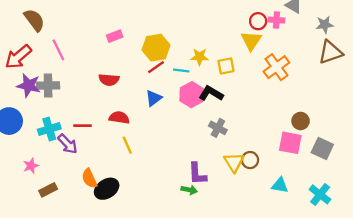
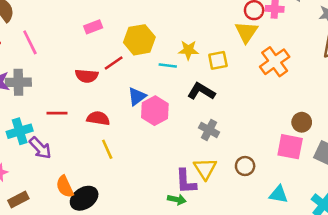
red line: (156, 67) -> (114, 63), moved
pink hexagon: (192, 95) -> (155, 111), moved
red line: (83, 126) -> (57, 113), moved
yellow triangle: (234, 162) -> (205, 169), moved

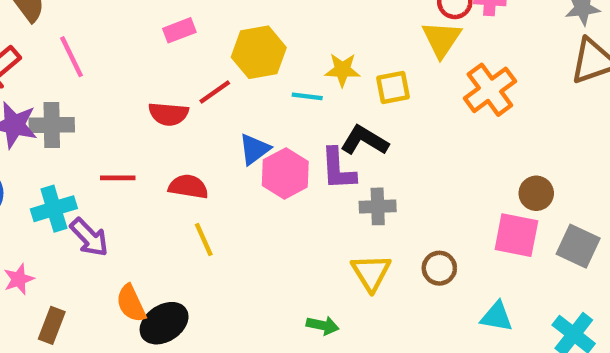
gray cross: (209, 130) -> (378, 206), turned -30
purple L-shape: (186, 181) -> (338, 169), moved
brown rectangle: (18, 199) -> (52, 325), turned -42

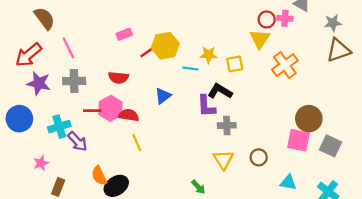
red line: (215, 92) -> (148, 51), moved
gray cross: (52, 125) -> (74, 81), moved
pink hexagon: (285, 173) -> (111, 108), moved
brown circle: (536, 193) -> (309, 119), size x1.5
green arrow: (323, 325) -> (198, 187), turned 35

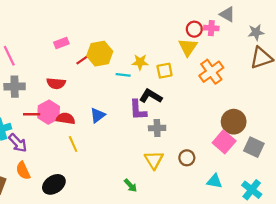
blue triangle: (163, 96) -> (98, 115), moved
pink square: (299, 140) -> (224, 142), turned 30
orange semicircle: (99, 176) -> (23, 171), moved

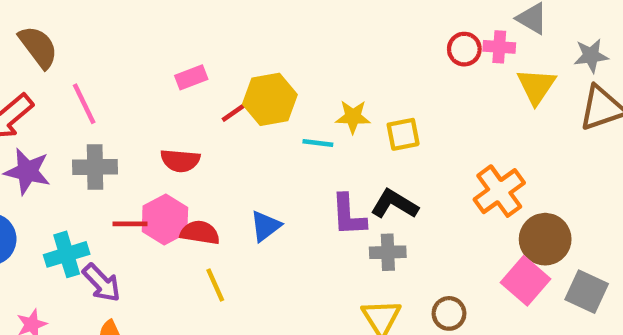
yellow triangle: (188, 47) -> (536, 86), moved
orange cross: (211, 72) -> (499, 191), moved
black L-shape: (151, 96) -> (394, 204), moved

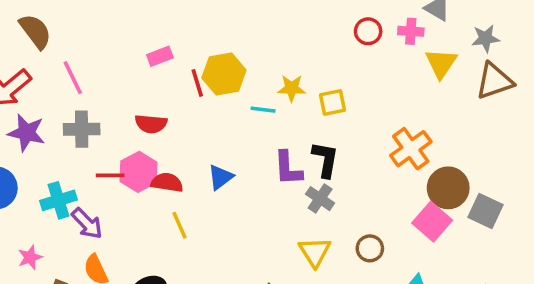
red circle: (464, 49) -> (368, 31), moved
red line: (237, 110) -> (197, 83), turned -72
black L-shape: (394, 204) -> (325, 159), turned 69
gray cross: (388, 252) -> (320, 199), turned 36
gray square: (587, 292) -> (486, 211), moved

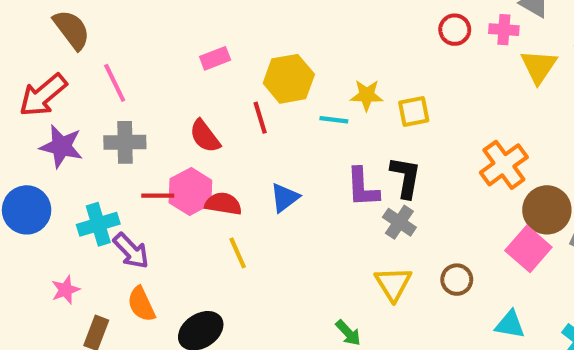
red line: (197, 83) -> (260, 118), moved
red semicircle: (151, 124) -> (205, 136), turned 48

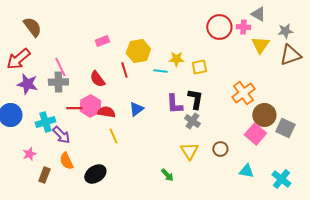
red circle: (455, 30) -> (219, 27), size x1.6
pink line: (115, 83) -> (60, 67), moved

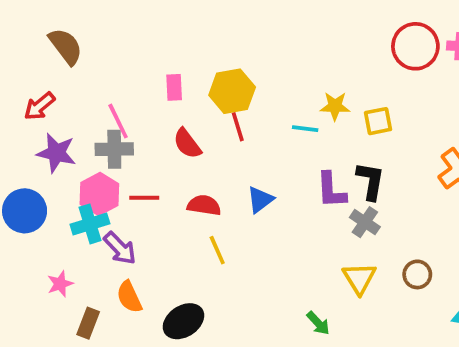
pink rectangle: (102, 41) -> (174, 87), moved, turned -72
yellow hexagon: (138, 51) -> (232, 91), moved
red arrow: (18, 59) -> (39, 106), size x0.7
pink hexagon: (90, 106) -> (99, 194), moved

